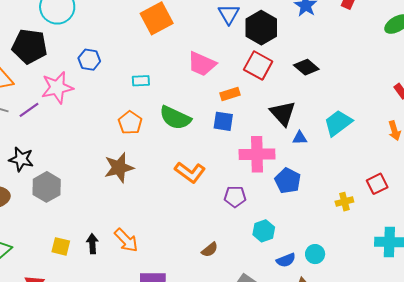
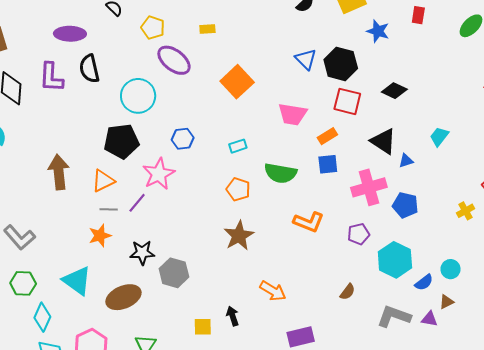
cyan trapezoid: (338, 123) -> (439, 136), size x0.7
cyan hexagon: (264, 231) -> (395, 260), size x1.6
orange arrow: (126, 240) -> (273, 291), moved

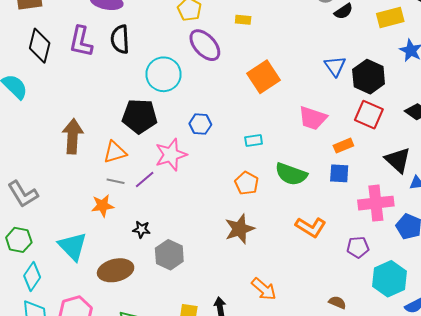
black star: (142, 253) -> (141, 229), size x0.7
brown semicircle: (348, 292) -> (337, 302), turned -114

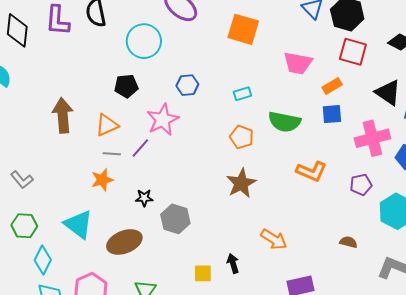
orange square: (263, 77) -> (243, 29), turned -32
black pentagon: (140, 116) -> (126, 86), size x0.7
gray L-shape: (23, 194) -> (22, 180), size x0.7

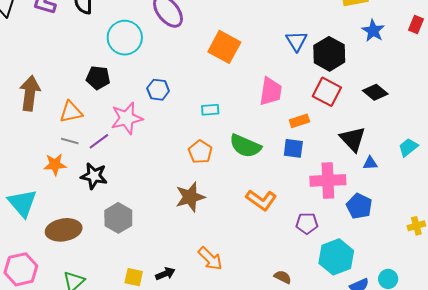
pink trapezoid: (298, 63) -> (271, 91), turned -104
black star: (144, 198) -> (94, 176), moved, size x1.5
black arrow: (233, 263) -> (165, 274), turned 72

